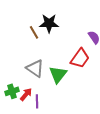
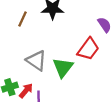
brown line: (34, 32) -> (22, 19), moved, turned 56

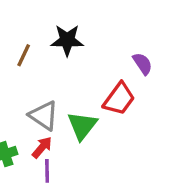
red arrow: (26, 91) -> (42, 147), moved

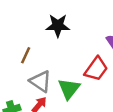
brown line: (24, 55) -> (26, 55), moved

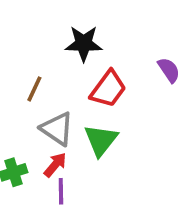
red trapezoid: (96, 69) -> (108, 89), moved

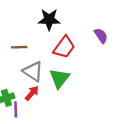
brown line: (34, 89) -> (19, 47), turned 63
purple line: (61, 191) -> (16, 109), moved

